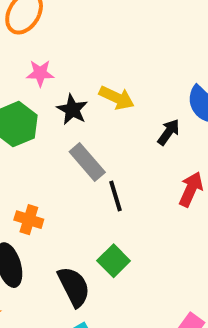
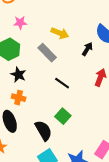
black star: (72, 110) -> (18, 75), moved
gray rectangle: (87, 162) -> (47, 53), moved
black line: (116, 196) -> (62, 83), turned -35

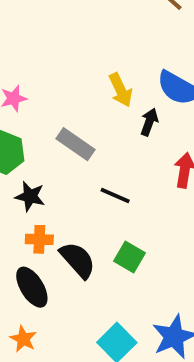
yellow arrow: (60, 33) -> (121, 90), moved, turned 54
black semicircle: (43, 131) -> (78, 260), moved

